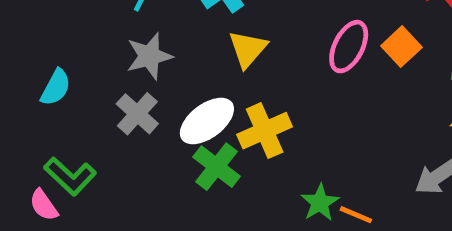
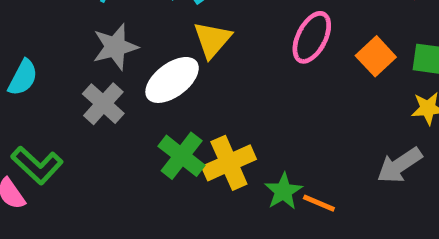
orange square: (401, 47) -> (376, 56), moved
white ellipse: (207, 121) -> (172, 80), moved
yellow cross: (265, 131) -> (229, 163), moved

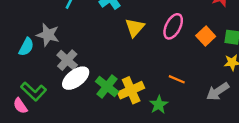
yellow triangle: (212, 40) -> (135, 28), moved
gray star: (115, 47) -> (48, 35), moved, turned 30
white ellipse: (172, 80) -> (76, 78), moved
orange line: (319, 203) -> (177, 79), moved

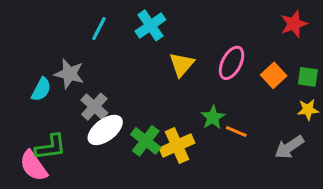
green L-shape: (34, 91) -> (51, 147), turned -50
green star: (159, 105) -> (213, 117), moved
pink semicircle: (20, 106) -> (33, 166), size x1.5

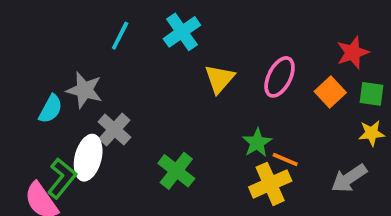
red star: (294, 24) -> (353, 53), moved
white ellipse: (105, 130) -> (88, 158), moved, turned -39
yellow cross: (177, 146) -> (270, 184), moved
green L-shape: (51, 147) -> (62, 178), turned -44

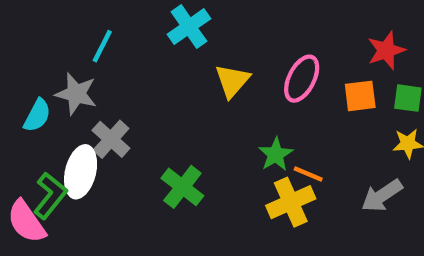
cyan line: (120, 36) -> (102, 46), moved
orange square: (330, 92) -> (360, 96), turned 36

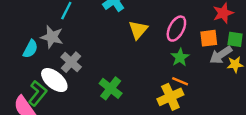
green star: (276, 154) -> (180, 57), moved
white ellipse: (81, 172) -> (54, 80), turned -64
gray arrow: (382, 196) -> (221, 55), moved

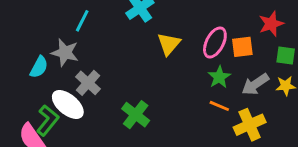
orange square: (209, 38) -> (242, 47), moved
gray arrow: (221, 55) -> (255, 84), moved
yellow cross: (170, 97) -> (250, 125), moved

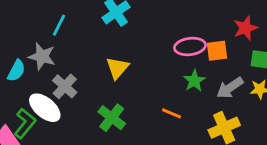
pink ellipse: (215, 42) -> (190, 46), turned 56
yellow triangle: (169, 44) -> (117, 68), moved
orange line: (219, 106) -> (171, 113), moved

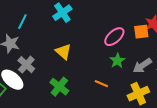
pink ellipse: (190, 46) -> (114, 37), turned -35
orange square: (217, 51) -> (141, 32), moved
yellow triangle: (117, 68) -> (63, 52), turned -30

